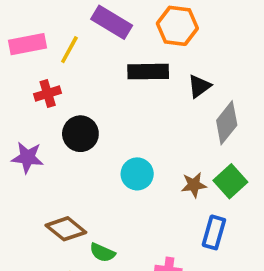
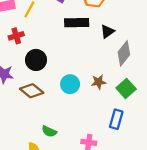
brown star: (194, 185) -> (99, 82), moved
brown diamond: (66, 229) -> (32, 91), moved

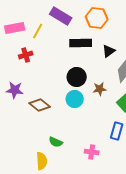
black circle: (36, 60) -> (77, 77), moved
brown star: (99, 82) -> (100, 89), moved

